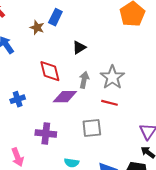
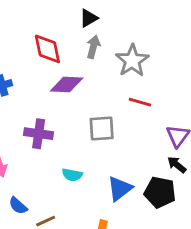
gray arrow: (84, 80) -> (93, 47), moved
red line: (109, 103) -> (140, 102), moved

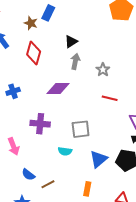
red diamond: (47, 49) -> (34, 53), moved, turned 30
gray star: (132, 61) -> (103, 70), size x0.6
gray square: (102, 128) -> (81, 129), moved

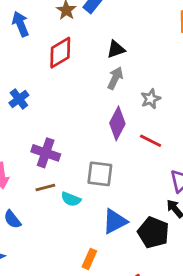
red diamond: (34, 53) -> (60, 53), turned 30
purple diamond: (58, 89) -> (117, 123), moved, turned -75
blue cross: (13, 91) -> (19, 99), turned -32
brown line: (48, 184) -> (45, 188), moved

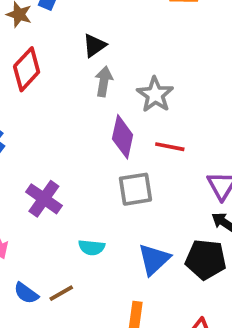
gray star: (151, 99) -> (155, 95), size x1.4
purple cross: (46, 153) -> (44, 199), turned 32
gray square: (100, 174) -> (135, 189), moved
brown line: (45, 188) -> (61, 293), moved

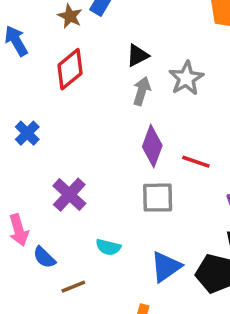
gray star: (155, 95) -> (186, 78), moved
blue semicircle: (26, 293) -> (44, 257), moved

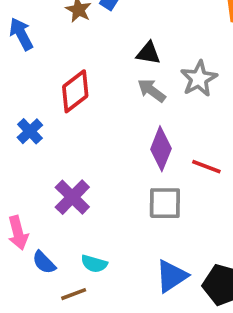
black triangle: (138, 55) -> (148, 53), turned 35
red diamond: (70, 69) -> (75, 91), moved
gray arrow: (142, 91) -> (152, 91), turned -72
cyan semicircle: (108, 247) -> (94, 264), moved

